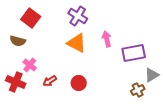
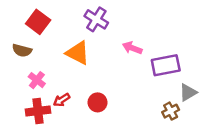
pink arrow: (107, 39) -> (132, 48), turned -56
orange triangle: (77, 43) -> (78, 53), moved
red cross: (16, 82) -> (38, 111), moved, turned -30

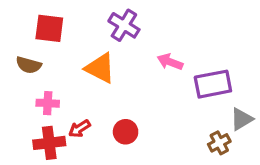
red square: (38, 22) -> (49, 28), turned -30
pink cross: (37, 80) -> (48, 103), turned -35

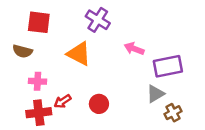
gray triangle: (242, 119) -> (155, 94), moved

